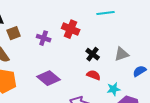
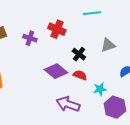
gray triangle: (122, 54) -> (108, 45), moved
purple diamond: (49, 78) -> (56, 71), moved

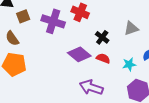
purple cross: (30, 38) -> (53, 21), size x1.6
cyan star: (100, 89) -> (129, 64), moved

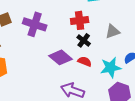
red cross: (80, 12) -> (80, 20), moved, turned -30
cyan star: (129, 64) -> (111, 67), size x1.5

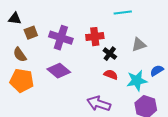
red cross: (80, 20) -> (95, 37), moved
purple diamond: (61, 57) -> (59, 71), moved

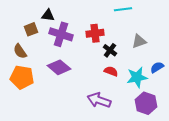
black triangle: (15, 19) -> (48, 15), moved

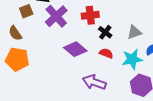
purple cross: (61, 34) -> (56, 16), turned 30
gray triangle: (139, 41) -> (134, 32), moved
purple diamond: (59, 67) -> (75, 49), moved

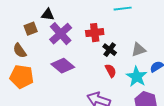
purple diamond: (75, 49) -> (63, 66), moved
red semicircle: (106, 53) -> (111, 71), turned 40
cyan star: (132, 59) -> (137, 77), turned -30

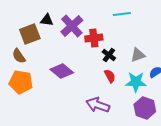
brown square: (31, 29) -> (30, 34), size x1.5
purple cross: (61, 34) -> (72, 26), moved
cyan star: (137, 77) -> (136, 82), turned -30

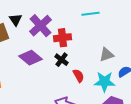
black triangle: (47, 20) -> (16, 20), turned 48
black cross: (109, 55) -> (62, 60), moved
purple diamond: (62, 71) -> (31, 58), moved

